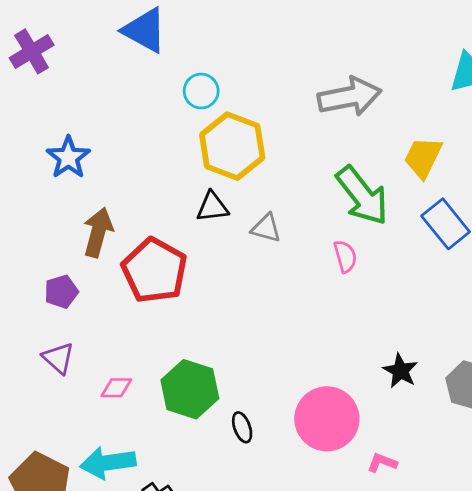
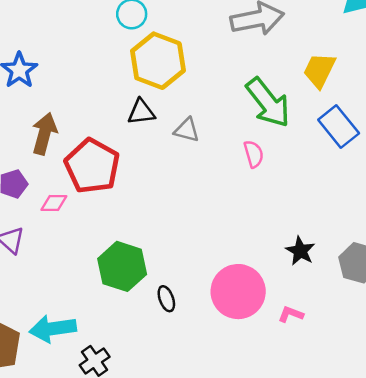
pink diamond: (116, 388) -> (54, 203), moved
pink L-shape: (382, 463) -> (291, 314), moved

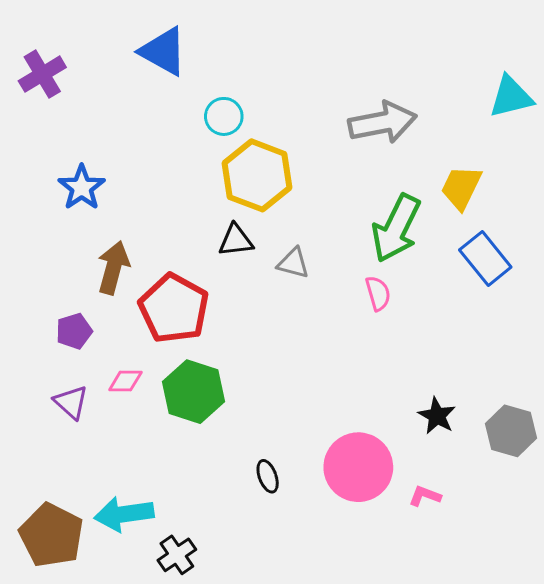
green arrow: (268, 103) -> (396, 228), turned 64
pink diamond: (54, 203) -> (125, 381), moved
green hexagon: (122, 266) -> (194, 392), moved

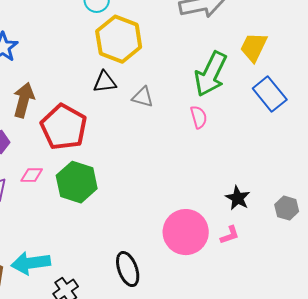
gray hexagon: (511, 431) -> (287, 208), size x0.7
black ellipse: (268, 476) -> (128, 269), moved, size x1.6
pink L-shape: (425, 496) -> (230, 235), moved, turned 140

